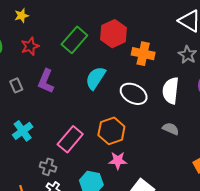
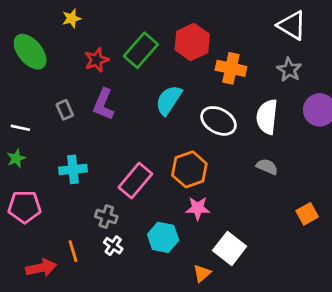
red star: (30, 46) -> (97, 60), moved
cyan cross: (23, 131) -> (73, 169), turned 30

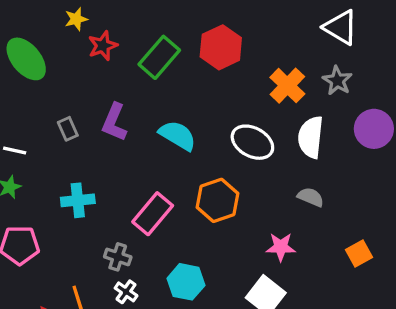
red star: (97, 60) -> (103, 46), moved
orange cross: (231, 68) -> (287, 86), moved, turned 32
cyan semicircle: (169, 100) -> (178, 135), moved, turned 88
pink star: (198, 208) -> (281, 247), moved

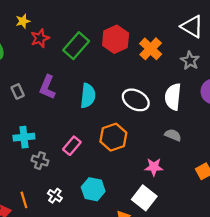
orange cross: (287, 86) -> (151, 49), moved
cyan semicircle: (178, 135) -> (88, 96), turned 65
pink rectangle: (153, 214) -> (72, 146), size x0.7
gray cross: (118, 257) -> (40, 161), moved

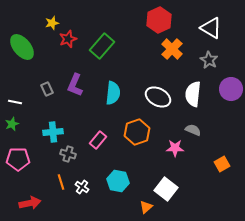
red hexagon: (116, 39) -> (159, 20), moved
pink star: (154, 167) -> (175, 148), moved
orange line: (24, 200) -> (61, 182), moved

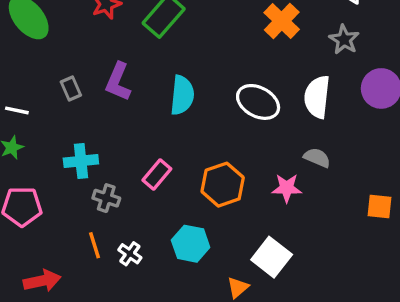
orange hexagon: (137, 132) -> (223, 185), moved
orange square: (222, 164) -> (379, 207), moved, turned 35

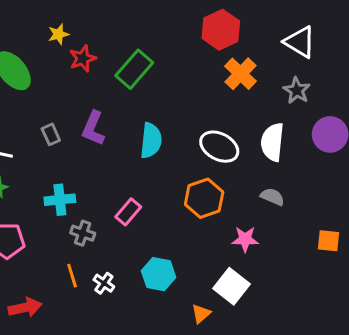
orange hexagon: (223, 185) -> (204, 198), moved
pink star: (287, 188) -> (245, 239), moved

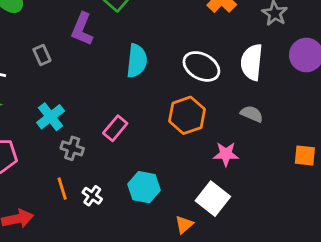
purple L-shape: (93, 128) -> (82, 29), moved
cyan cross: (60, 200) -> (51, 117), turned -32

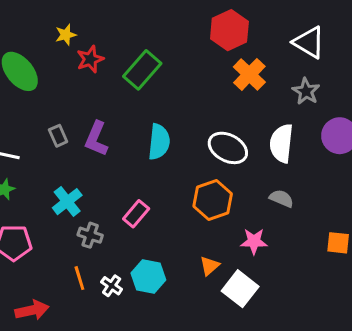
purple L-shape: (82, 29) -> (96, 139), moved
cyan hexagon: (144, 187) -> (148, 276), moved
orange triangle: (184, 224) -> (210, 266), moved

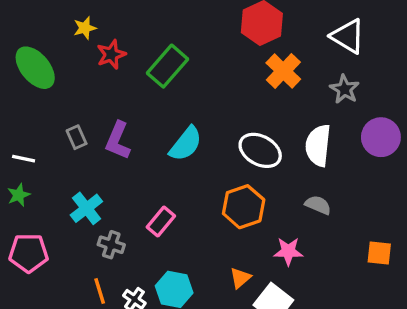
cyan semicircle: (159, 142) -> (186, 144), turned 32

